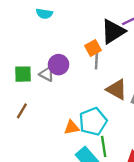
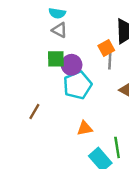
green square: (23, 74) -> (56, 59), moved
gray triangle: (47, 74) -> (60, 30), moved
cyan pentagon: (93, 122) -> (78, 85), moved

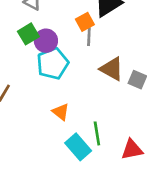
green square: (56, 59) -> (28, 34), turned -30
orange triangle: (85, 128) -> (61, 112), turned 49

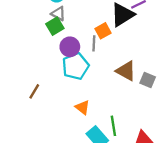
green square: (28, 34) -> (55, 26), moved
gray line: (89, 37) -> (94, 43), moved

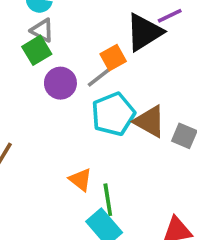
gray line: (94, 43) -> (99, 78), turned 49
cyan pentagon: (76, 66) -> (113, 114), moved
green line: (113, 126) -> (108, 200), moved

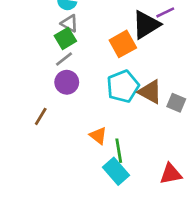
orange square: (113, 58) -> (123, 44), size x1.4
gray line: (99, 78) -> (64, 59), moved
purple circle: (60, 83) -> (67, 82), moved

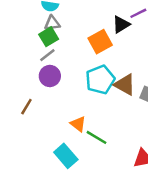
gray triangle: (69, 23) -> (52, 23), turned -35
black triangle: (146, 25) -> (121, 24), size x0.7
green line: (119, 151) -> (97, 137), turned -50
cyan rectangle: (116, 171) -> (66, 156), moved

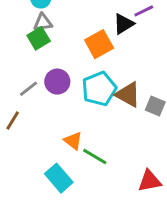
gray line: (47, 55) -> (29, 89), moved
purple circle: (50, 76) -> (57, 82), moved

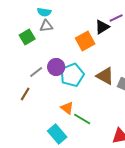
green square: (39, 38) -> (27, 37), moved
cyan pentagon: (99, 89) -> (72, 75), moved

